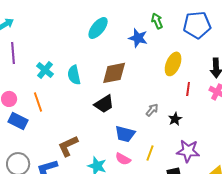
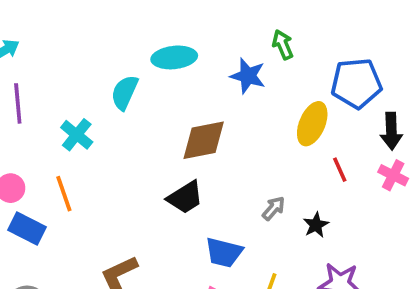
blue pentagon: (197, 25) -> (356, 83), moved
cyan ellipse: (98, 28) -> (174, 57), turned 45
cyan semicircle: (74, 75) -> (125, 92), moved, turned 36
red line: (188, 89) -> (340, 170), turned -32

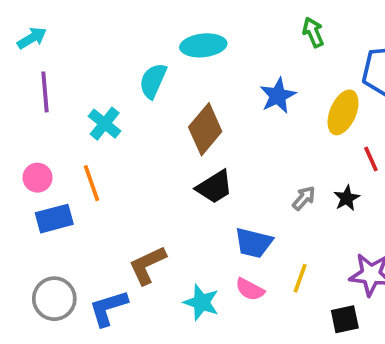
blue star: (248, 76) -> (278, 96), moved, turned 30
brown diamond: (204, 140) -> (205, 129), moved, turned -39
black star: (316, 225) -> (347, 198), moved
blue rectangle: (27, 229) -> (54, 219), turned -42

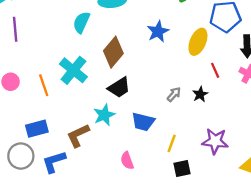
cyan cross: (105, 124) -> (73, 70), moved, size x1.4
blue rectangle: (54, 219) -> (37, 129), moved
pink semicircle: (250, 289) -> (127, 161), moved, turned 42
cyan star: (201, 302) -> (104, 115), moved, turned 30
black square: (345, 319) -> (182, 169), moved

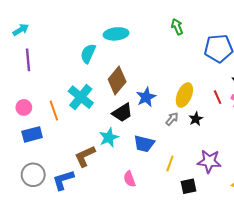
blue star: (158, 31) -> (146, 97), moved
yellow ellipse: (198, 42) -> (184, 95), moved
red line: (215, 70) -> (218, 97), moved
blue rectangle: (37, 129) -> (32, 134), moved
black square: (182, 169) -> (189, 186), moved

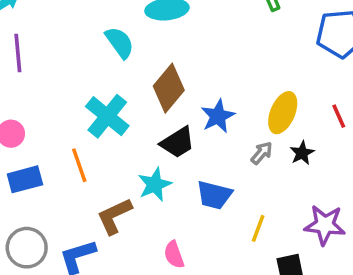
cyan semicircle: (88, 54) -> (120, 42), turned 120
orange line: (54, 111) -> (79, 165), moved
pink semicircle: (130, 179) -> (174, 255), moved

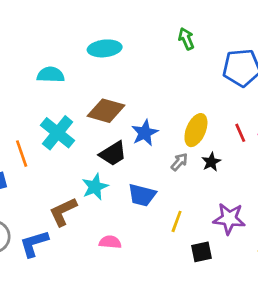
cyan semicircle: (120, 42) -> (51, 75), moved, turned -52
brown diamond: (169, 88) -> (106, 111), turned 66
orange line: (79, 165) -> (22, 154), moved
pink semicircle: (174, 255) -> (110, 242), turned 115

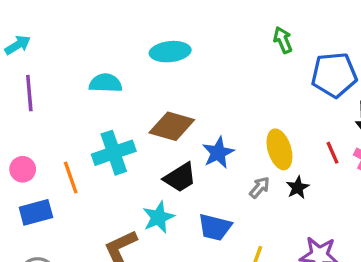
green arrow: (186, 39) -> (283, 40), moved
yellow ellipse: (196, 130) -> (279, 149), turned -40
cyan cross: (58, 133) -> (114, 153), turned 32

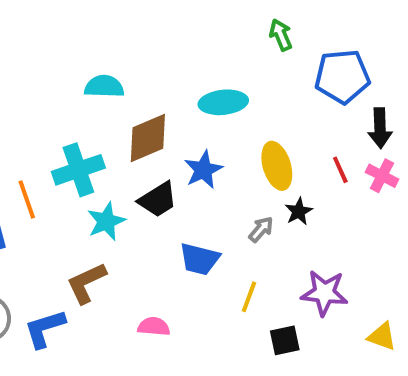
cyan ellipse: (170, 52) -> (223, 102), moved
cyan semicircle: (105, 83) -> (104, 86), moved
brown diamond: (172, 126) -> (148, 138), turned -39
gray arrow: (260, 187) -> (261, 229), moved
cyan star: (159, 217) -> (106, 221), moved

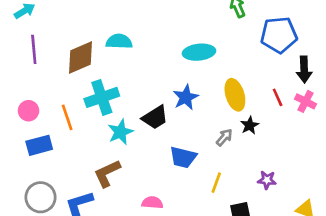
brown diamond: (148, 138) -> (80, 57), moved
purple star: (324, 293) -> (267, 180), size x0.6

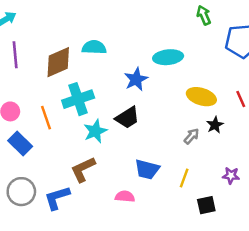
yellow ellipse: (235, 95) -> (201, 97), turned -56
blue star: (186, 97) -> (136, 79), moved
blue rectangle: (39, 145) -> (20, 143), turned 60
blue trapezoid: (183, 157) -> (147, 169), moved

